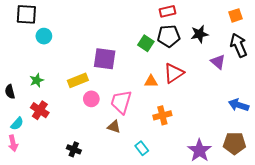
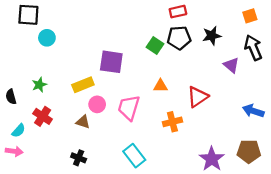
red triangle: (174, 73) -> (198, 97), moved
brown triangle: (114, 127) -> (83, 122), moved
pink arrow: (13, 143) -> (14, 151), turned -70
cyan rectangle: (142, 148) -> (134, 156), moved, size x1.5

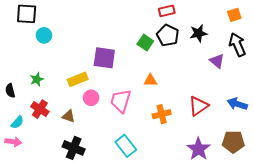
black pentagon: (179, 38) -> (168, 35), turned 30
red triangle: (198, 97) -> (198, 106), moved
brown triangle: (83, 122) -> (69, 116), moved
black cross: (79, 158) -> (74, 148), size x1.5

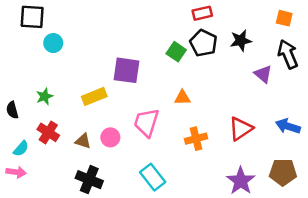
orange square: (234, 15) -> (284, 18), turned 32
pink circle: (91, 98) -> (110, 137), moved

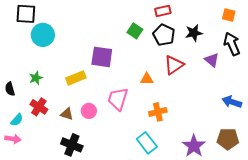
cyan circle: (53, 43) -> (43, 35), size x1.5
green square: (176, 52) -> (135, 31), moved
red triangle: (241, 129) -> (174, 65), moved
cyan rectangle: (153, 177) -> (147, 143), moved

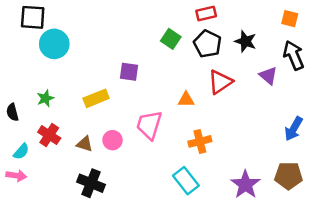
black star: (194, 33) -> (245, 41), turned 30
purple square: (102, 57) -> (129, 72), size x0.7
blue arrow: (232, 102) -> (294, 129), turned -78

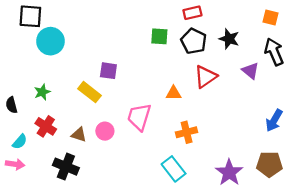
green square: (171, 39) -> (159, 36), turned -30
purple square: (129, 72) -> (108, 71), moved
yellow rectangle: (96, 98) -> (90, 92), turned 60
black cross: (91, 183) -> (66, 167), moved

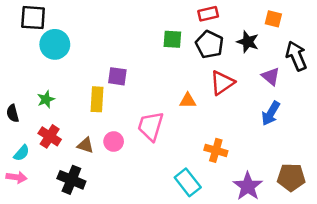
orange square: (271, 17) -> (273, 19), moved
yellow rectangle: (90, 92) -> (97, 99), turned 55
blue arrow: (274, 120) -> (271, 113), moved
orange cross: (187, 132) -> (216, 150), moved, turned 30

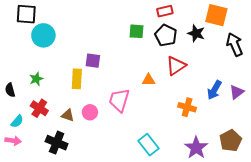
orange square: (273, 19) -> (216, 15), size x1.6
purple triangle: (271, 76) -> (237, 92), moved, turned 42
orange cross: (216, 150) -> (187, 107), moved
brown pentagon: (291, 177) -> (231, 141), turned -30

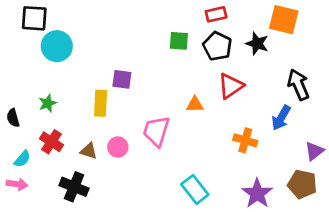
black arrow: (235, 44) -> (298, 85), moved
purple triangle: (237, 92) -> (314, 151), moved
brown pentagon: (231, 141) -> (302, 184), turned -30

